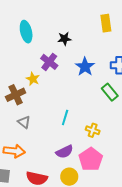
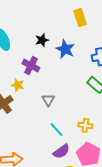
blue star: (85, 67) -> (65, 49), moved
cyan line: (65, 117) -> (56, 130), moved, turned -49
gray triangle: (24, 122) -> (48, 100), moved, turned 32

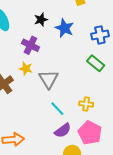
yellow star: (18, 85) -> (26, 69), moved
gray triangle: (48, 100) -> (49, 79), size x1.5

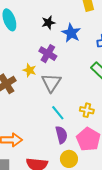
purple cross: (30, 45) -> (48, 54), moved
purple semicircle: (63, 130) -> (61, 135), turned -72

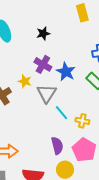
blue star: (71, 33) -> (66, 72), moved
cyan line: (58, 113) -> (61, 113), moved

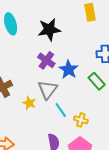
black star: (43, 33) -> (49, 30), size x1.6
yellow star: (25, 81) -> (29, 103), moved

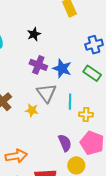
black star: (49, 30) -> (34, 34), size x0.6
cyan line: (61, 110) -> (70, 102), moved, turned 49

